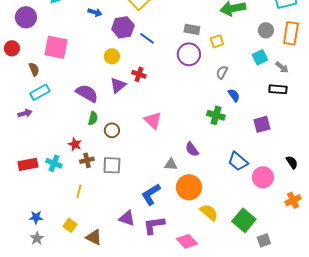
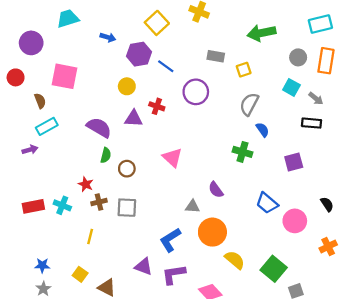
purple circle: (189, 54) -> (196, 92), moved
cyan square: (260, 57) -> (291, 87), turned -35
gray semicircle: (222, 72) -> (249, 104), size x1.5
purple triangle: (118, 85) -> (133, 119), turned 42

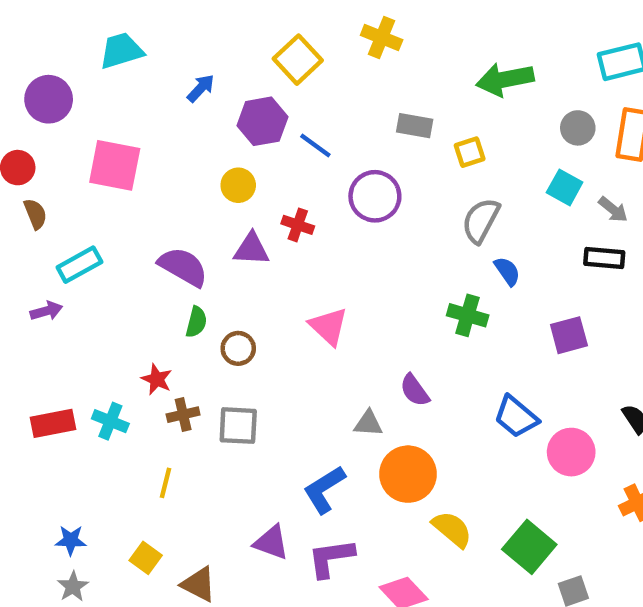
blue arrow: (108, 37) -> (201, 88), turned -64
brown semicircle: (40, 101) -> (35, 214), moved

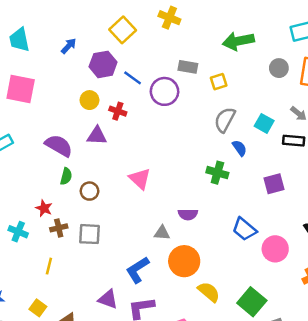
cyan trapezoid: (121, 51) -> (19, 40), moved, turned -85
cyan square: (565, 187) -> (264, 123), moved
purple circle: (375, 196) -> (165, 91), moved
red cross: (298, 225) -> (118, 111), moved
purple semicircle: (415, 390) -> (188, 214), turned -54

